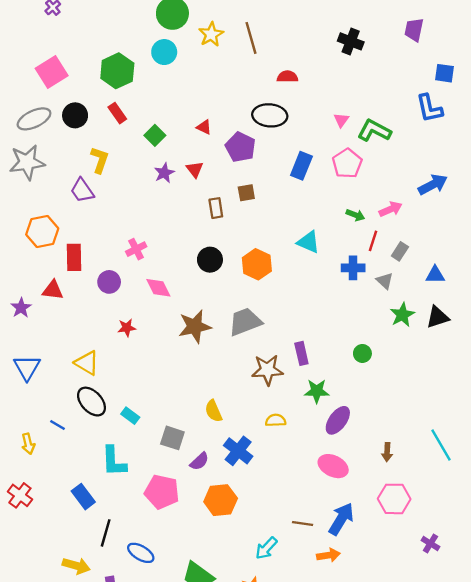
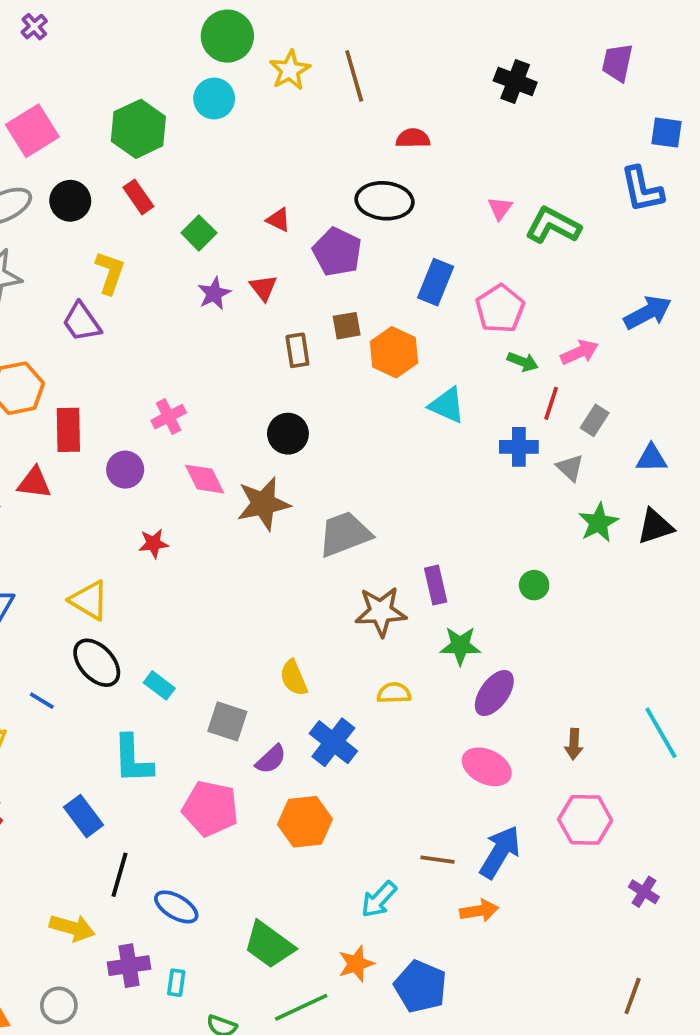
pink pentagon: (347, 163) -> (500, 309), moved
orange hexagon: (257, 264) -> (394, 352), moved
brown star: (195, 326) -> (263, 504), moved

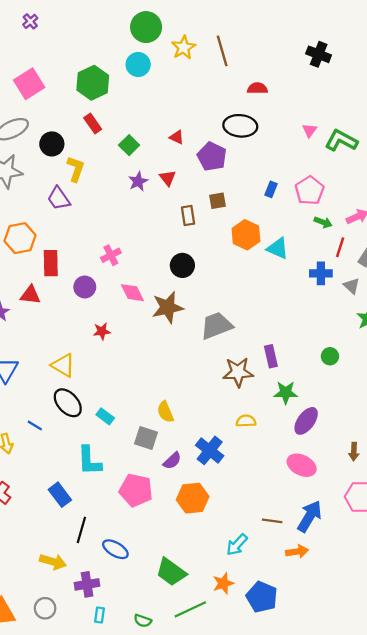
black circle: (70, 201) -> (52, 144), moved
blue rectangle: (436, 282) -> (271, 189), moved, size x0.6
orange hexagon: (394, 352) -> (246, 235), moved
yellow semicircle: (294, 678) -> (165, 412), moved
cyan rectangle: (176, 983) -> (100, 615), moved

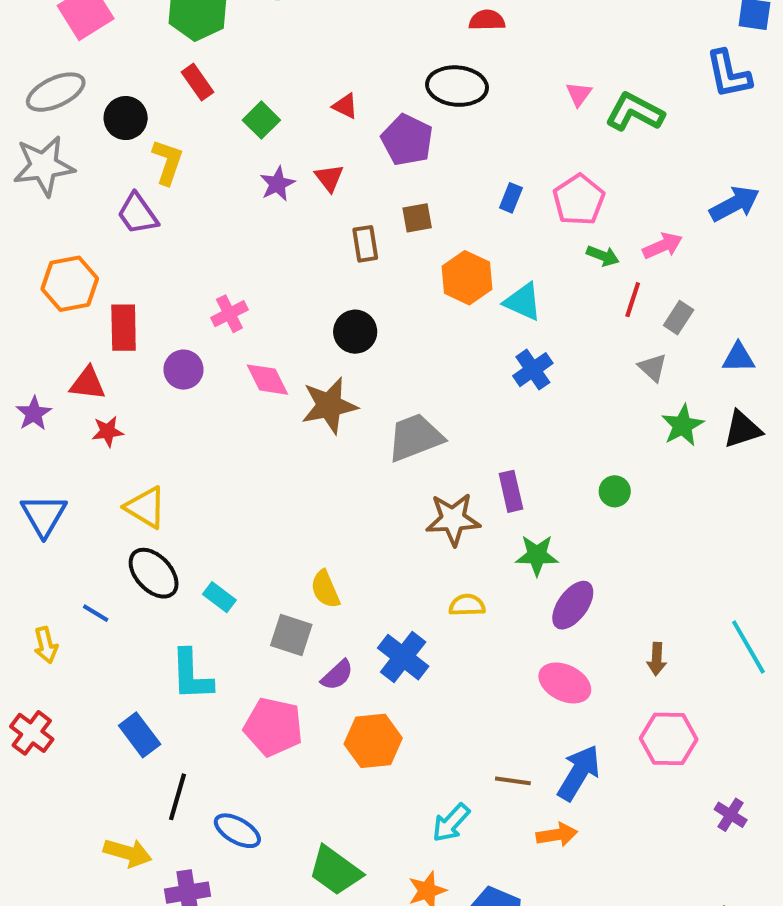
blue cross: (321, 273) -> (533, 370), moved, turned -35
red star: (102, 331) -> (108, 431), moved

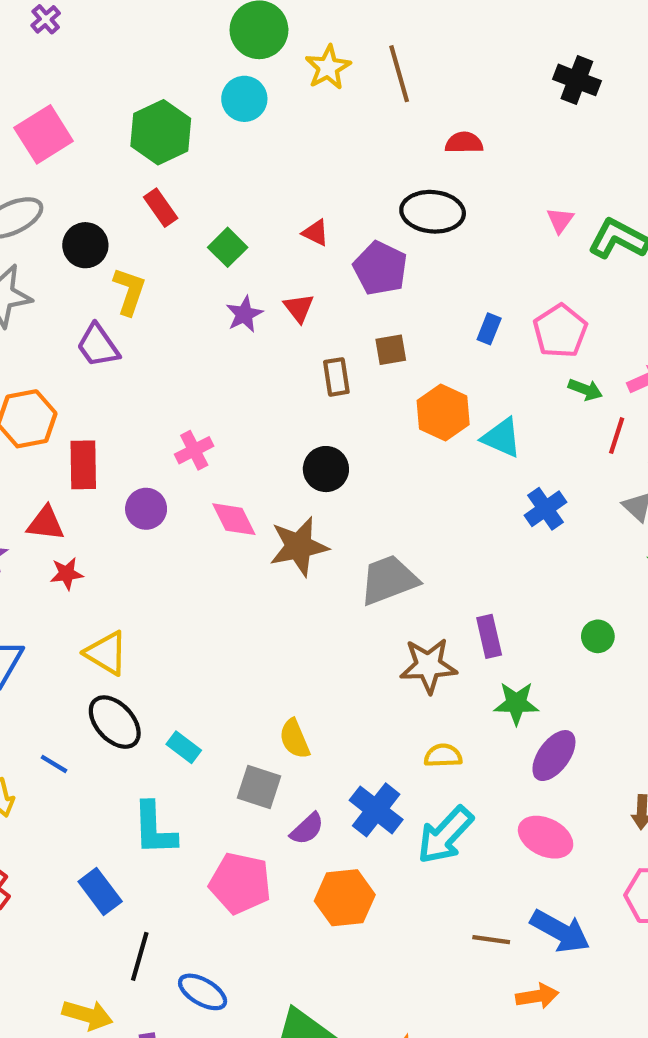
blue cross: (533, 370) -> (546, 509), moved
blue arrow: (579, 773) -> (560, 931), turned 88
cyan arrow: (451, 823) -> (445, 835), moved, size x1.4

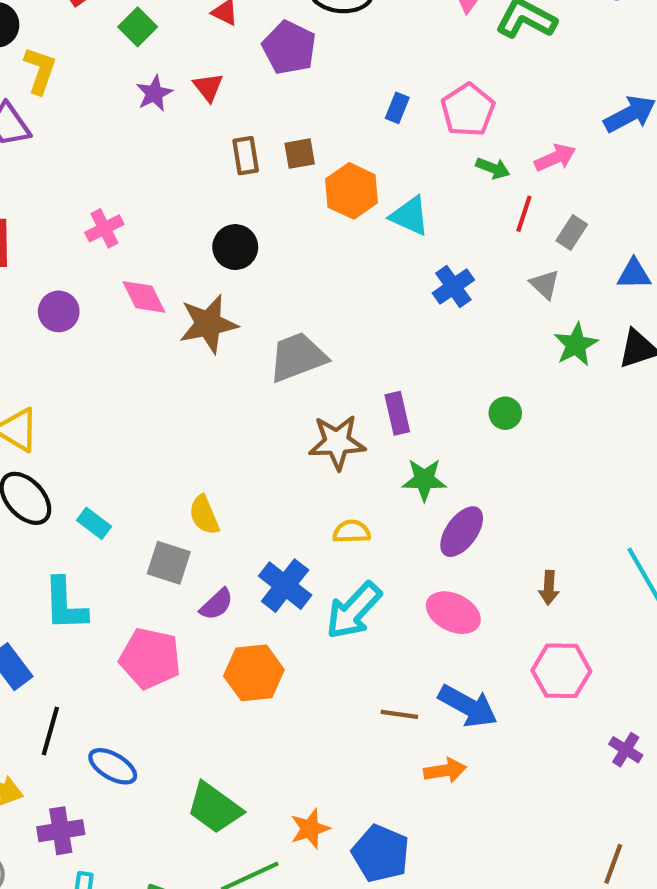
brown square: (391, 350) -> (300, 154), moved
purple circle: (146, 509) -> (59, 311), moved

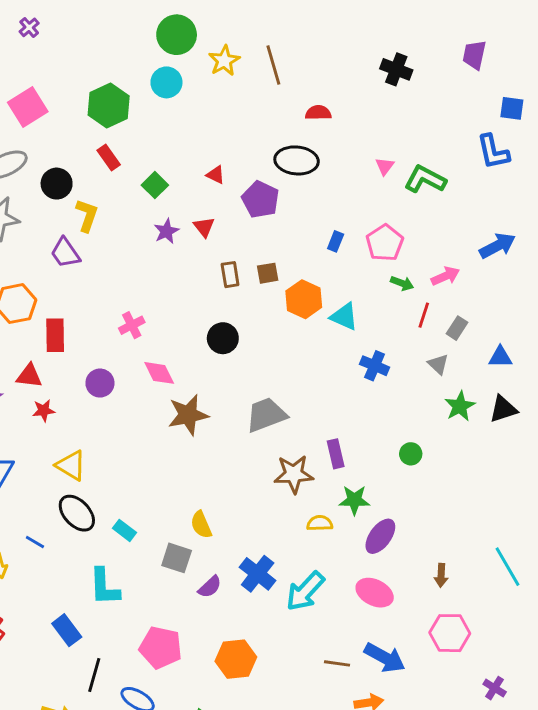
blue cross: (453, 286) -> (375, 366), turned -32
brown star: (208, 324) -> (188, 415), moved
yellow semicircle: (352, 532) -> (320, 523), moved
pink pentagon: (150, 658) -> (161, 648), moved
orange hexagon: (254, 673) -> (236, 659), moved

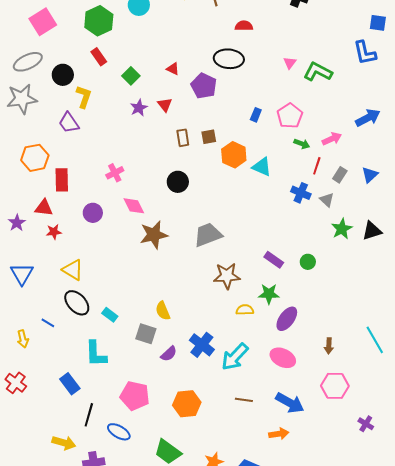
blue triangle: (500, 357) -> (370, 175), moved, turned -42
blue cross: (375, 366) -> (301, 193), moved
purple rectangle: (336, 454) -> (274, 260), moved, turned -42
brown line: (337, 663) -> (244, 400), moved

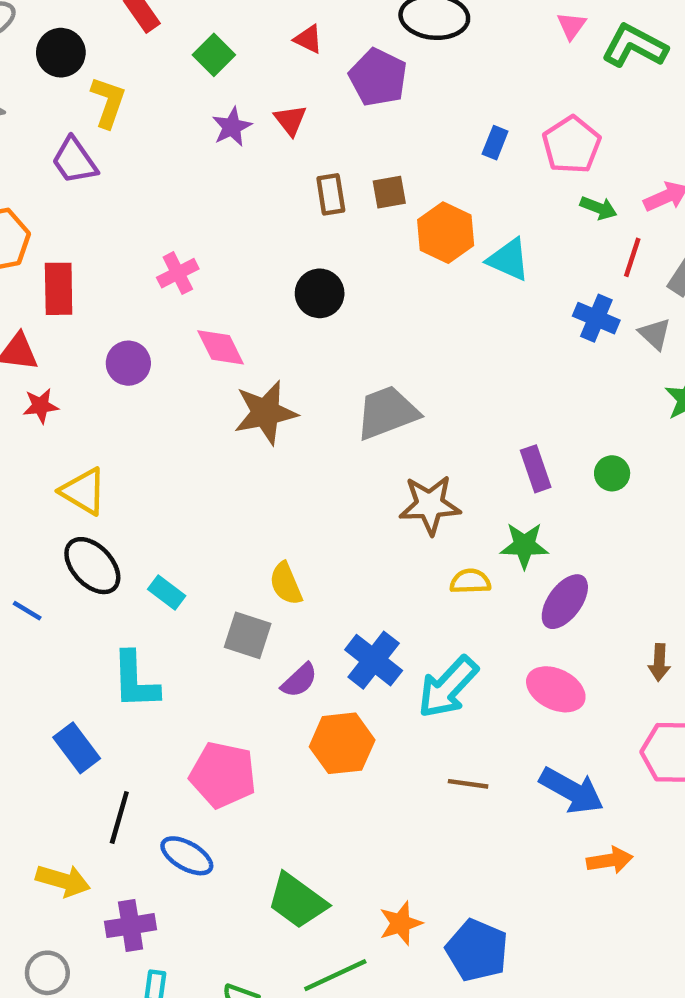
purple rectangle: (274, 260) -> (536, 469), turned 36
orange hexagon: (187, 404) -> (342, 743), moved
orange arrow: (279, 434) -> (610, 860), moved

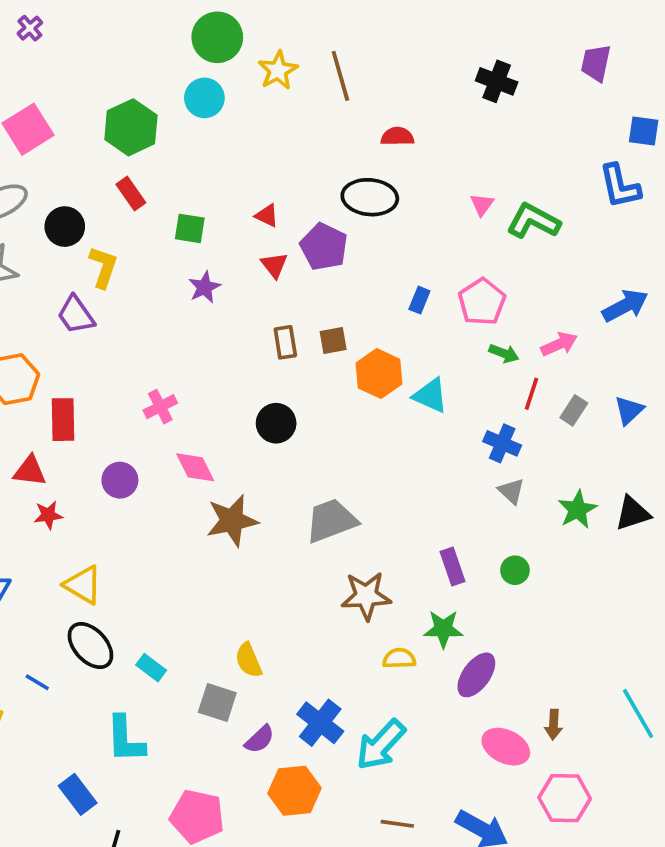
green square: (214, 55) -> (190, 228), turned -36
red triangle: (290, 120) -> (274, 265), moved
gray triangle: (655, 334) -> (511, 491), moved
pink ellipse: (556, 689) -> (506, 747), moved

